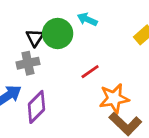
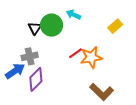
gray cross: (28, 63) -> (30, 56), moved
orange star: (114, 98) -> (91, 57), moved

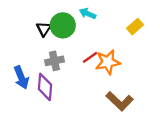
gray cross: (30, 56) -> (54, 61), moved
blue arrow: (15, 71) -> (21, 77), turned 102
purple diamond: (36, 79) -> (45, 87), turned -40

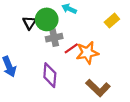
gray cross: (54, 61) -> (54, 38), moved
purple diamond: (45, 87) -> (50, 75), moved

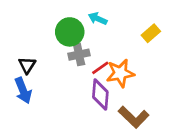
black triangle: (30, 23) -> (27, 65), moved
purple diamond: (50, 75) -> (100, 94), moved

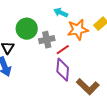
green circle: (70, 32) -> (27, 29), moved
orange star: (120, 73) -> (78, 30), moved

